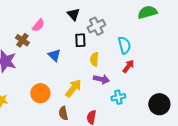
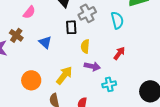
brown cross: (22, 40) -> (16, 35), moved
cyan semicircle: (124, 45) -> (117, 20), moved

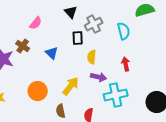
red arrow: (119, 53) -> (126, 64), turned -48
cyan cross: (109, 84) -> (116, 95), size x1.6

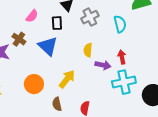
black rectangle: (78, 38) -> (57, 23), moved
blue triangle: (52, 53) -> (48, 46), size x1.5
purple arrow: (99, 77) -> (103, 65), moved
cyan cross: (116, 95) -> (124, 82), moved

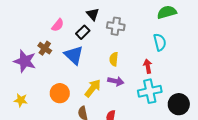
gray cross: (90, 17) -> (116, 26), turned 36
black rectangle: (57, 23) -> (83, 32), turned 48
cyan semicircle: (120, 24) -> (160, 42), moved
purple arrow: (103, 65) -> (116, 81), moved

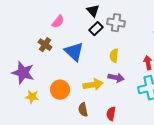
black rectangle: (83, 32) -> (96, 29), moved
purple star: (25, 61) -> (23, 73), moved
yellow arrow: (93, 88) -> (93, 85), turned 42
yellow star: (21, 100) -> (32, 97), moved

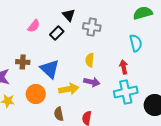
black rectangle: (96, 29) -> (57, 33), moved
brown cross: (45, 45) -> (23, 62), moved, turned -32
blue triangle: (74, 52) -> (50, 69), moved

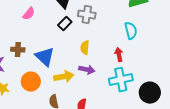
black rectangle: (57, 33) -> (65, 24), moved

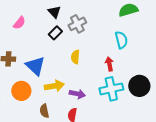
gray cross: (87, 15) -> (77, 24), turned -36
purple arrow: (87, 70) -> (77, 94), moved
black circle: (150, 93) -> (139, 86), moved

